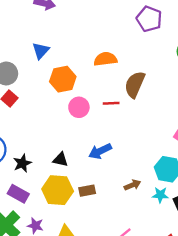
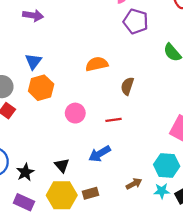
orange hexagon: (63, 79) -> (41, 88), moved
brown semicircle: (135, 84) -> (127, 86), size x0.7
red line: (111, 103) -> (113, 120), moved
black triangle: (60, 160) -> (62, 165), turned 42

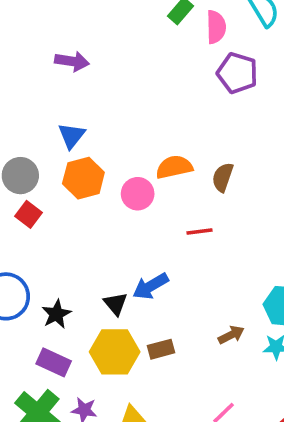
orange semicircle: (97, 64) -> (174, 167), moved
pink circle: (75, 113) -> (138, 194), moved
blue arrow: (100, 154) -> (151, 286), moved

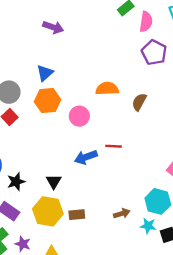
orange semicircle: (174, 167) -> (107, 89), moved
brown semicircle: (223, 177) -> (139, 102), moved
blue arrow: (151, 286) -> (86, 157), moved

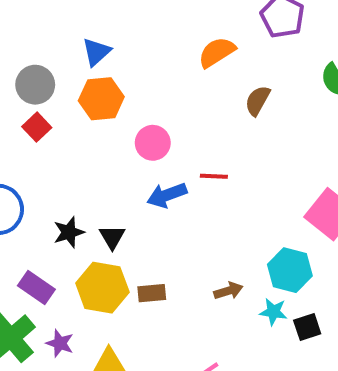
orange semicircle: (107, 89) -> (217, 52), moved, turned -30
pink circle: (79, 116) -> (153, 143), moved
black star: (16, 182) -> (69, 232), moved

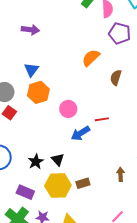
brown arrow: (228, 291) -> (121, 174), turned -64

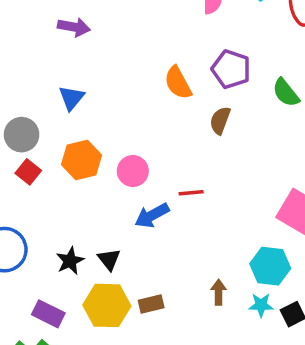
purple pentagon: (120, 33) -> (231, 69), moved
orange semicircle: (91, 58) -> (178, 83), turned -78
orange hexagon: (38, 92) -> (82, 160), moved

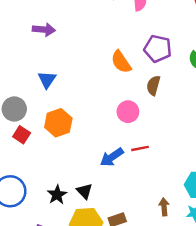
pink circle: (133, 171) -> (128, 112), moved
red line: (191, 193) -> (140, 148), moved

